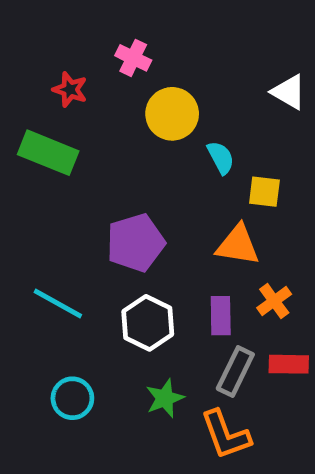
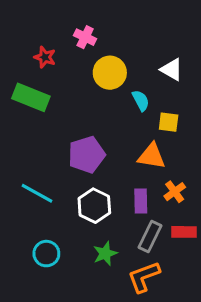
white triangle: (289, 92) -> (172, 70), moved
orange L-shape: (226, 435) -> (144, 277), turned 90

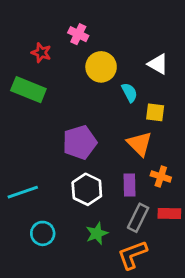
orange triangle: (152, 156) -> (139, 144), turned 36
orange cross: (175, 192) -> (161, 176), turned -36
cyan line: (37, 193) -> (23, 192), moved, turned -48

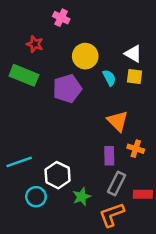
pink cross: (78, 34) -> (61, 18), moved
yellow square: (155, 112) -> (134, 77), moved
purple pentagon: (80, 142) -> (67, 89), moved
white hexagon: (87, 189) -> (58, 175), moved
red rectangle: (169, 213) -> (143, 194), moved

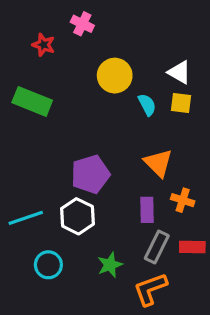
red star: (35, 44) -> (44, 45), moved
purple pentagon: (67, 89) -> (90, 174), moved
white hexagon: (58, 175) -> (77, 216), moved
red rectangle: (143, 194) -> (192, 247), moved

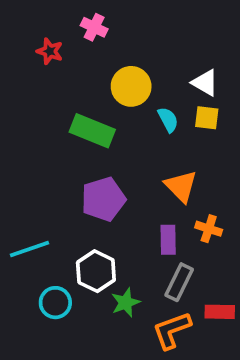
green rectangle: (32, 101) -> (92, 131), moved
white hexagon: (77, 216) -> (96, 271), moved
red rectangle: (192, 247) -> (220, 312), moved

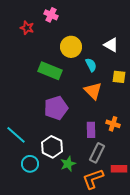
yellow square: (207, 118) -> (119, 77), moved
orange triangle: (181, 186) -> (93, 91), moved
cyan line: (29, 249) -> (16, 135), turned 60

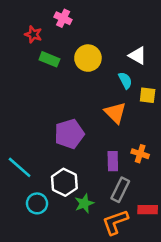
cyan semicircle: (91, 65) -> (125, 80), moved
green rectangle: (50, 71) -> (49, 59), moved, size x0.7

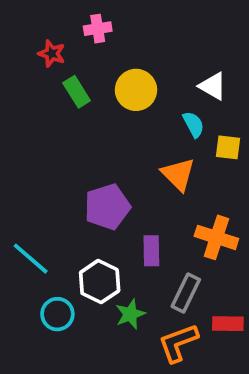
pink cross: (63, 18) -> (98, 29), turned -35
green rectangle: (49, 59) -> (77, 92), turned 36
orange cross: (140, 154) -> (216, 237), size x1.5
purple rectangle: (113, 161) -> (151, 251), moved

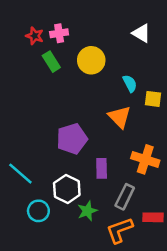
pink cross: (98, 29) -> (59, 33), moved
white triangle: (213, 86) -> (141, 33), moved

